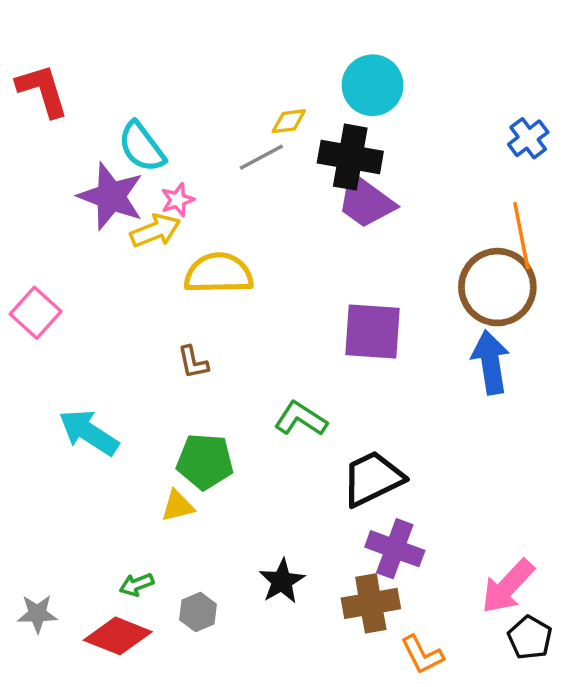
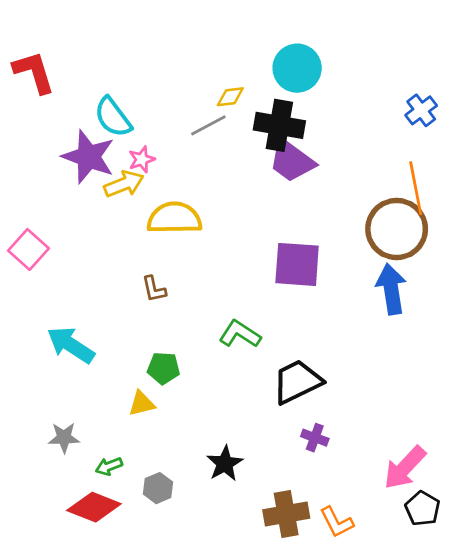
green pentagon: (205, 461) -> (163, 368), size x0.7
purple cross: (395, 549) -> (315, 438), size x0.6
brown cross: (371, 603) -> (286, 514), moved
gray star: (37, 614) -> (64, 438), moved

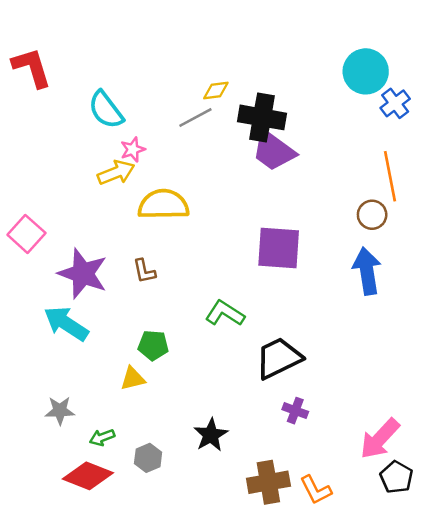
cyan circle: (297, 68) -> (366, 71), moved
purple star: (88, 157) -> (83, 274), moved
brown circle: (397, 229) -> (372, 215), size x0.5

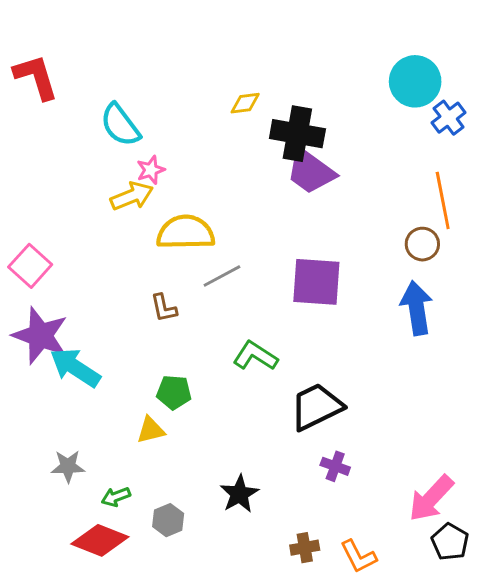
gray line: (195, 117) -> (222, 276), moved
purple star: (83, 274) -> (40, 336), moved
brown cross: (268, 482) -> (305, 548), size x0.6

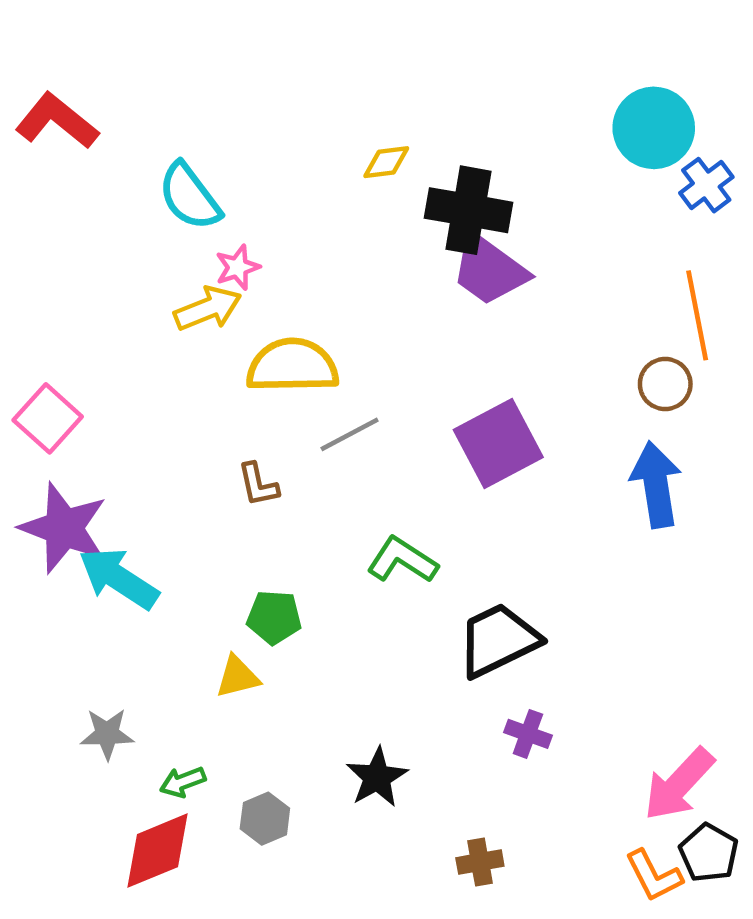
red L-shape: (36, 77) -> (57, 121), turned -34
purple square: (316, 282) -> (498, 443), turned -32
red diamond: (100, 540) -> (157, 851), turned -44
orange L-shape: (358, 556) -> (654, 876), moved

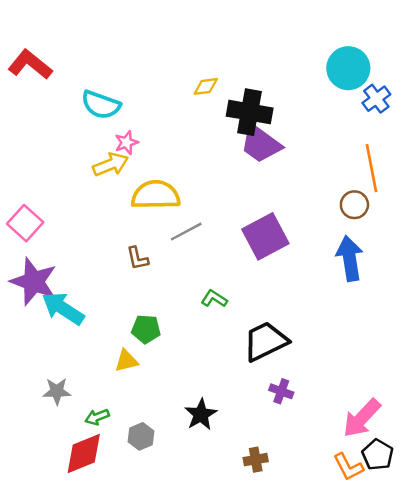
cyan semicircle: (190, 196) -> (101, 105), turned -33
green L-shape: (402, 560) -> (214, 299), size x0.7

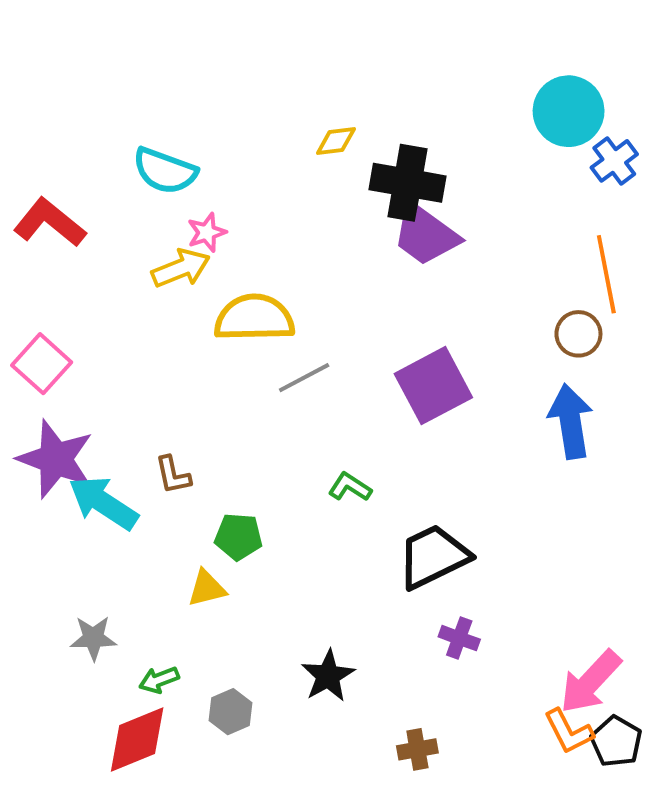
red L-shape: (30, 65) -> (50, 223), moved
brown L-shape: (137, 258) -> (173, 475), moved
orange L-shape: (348, 467) -> (569, 732), moved

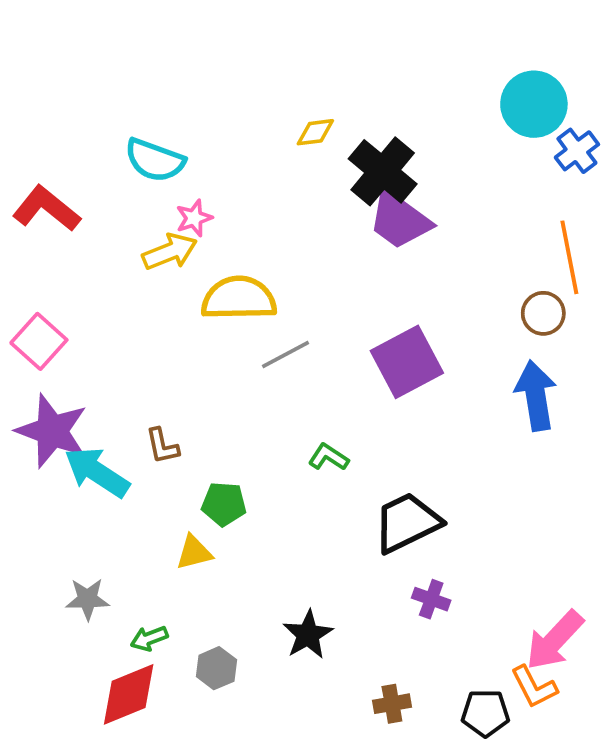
black cross: (407, 183) -> (383, 171), turned 30
black pentagon: (616, 741) -> (485, 713), moved, turned -30

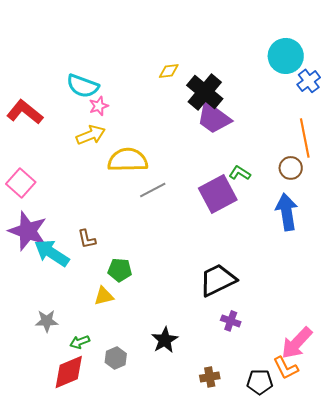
pink star: (194, 218) -> (99, 106), moved
green L-shape: (328, 457) -> (240, 173), moved

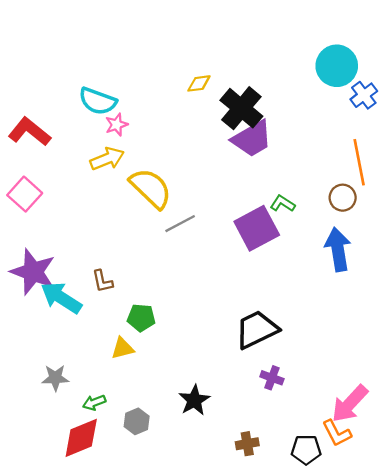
purple trapezoid: (214, 118) -> (252, 139), turned -66
yellow semicircle: (128, 160) -> (151, 188), turned 45
pink square: (21, 183) -> (25, 194), moved

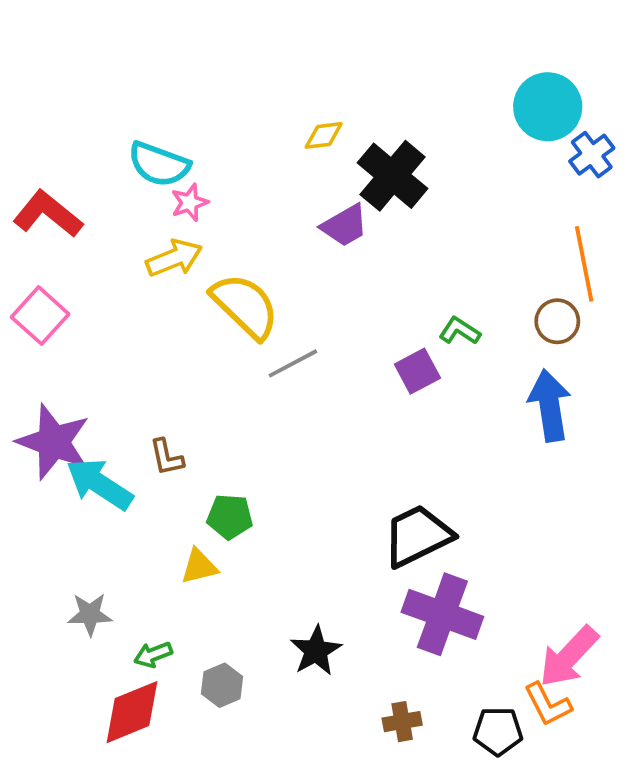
purple trapezoid: (252, 139) -> (345, 225), moved, size x0.7
purple square: (257, 228) -> (417, 371), size x0.6
purple cross: (272, 378) -> (442, 614), size x2.0

